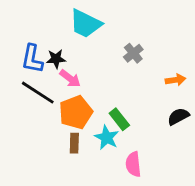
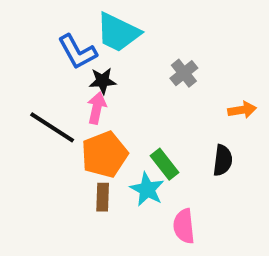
blue L-shape: (32, 59) -> (77, 52), moved, turned -40
black star: (56, 59) -> (103, 81), moved
pink arrow: (70, 78) -> (97, 108), turned -115
black semicircle: (178, 116) -> (223, 160), moved, turned 125

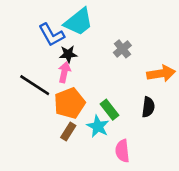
cyan trapezoid: (118, 32) -> (79, 22), turned -64
orange arrow: (242, 110) -> (161, 73), size x1.5
brown rectangle: (103, 197) -> (68, 132), turned 30

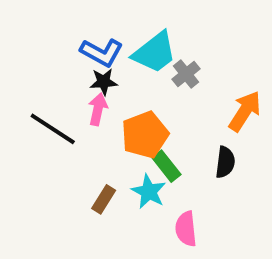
cyan trapezoid: (79, 22) -> (155, 52), moved
blue L-shape: (51, 35) -> (102, 52), moved, turned -32
orange arrow: (161, 73) -> (245, 111), turned -48
orange pentagon: (69, 103) -> (145, 135), moved

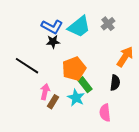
gray cross: (186, 74) -> (108, 24), moved
pink arrow: (98, 109) -> (45, 92), moved
pink semicircle: (186, 229) -> (105, 113), moved

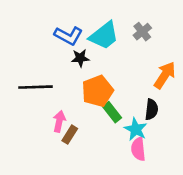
black star: (53, 42) -> (80, 58), moved
black line: (27, 66) -> (35, 87), turned -35
cyan star: (76, 98) -> (136, 129), moved

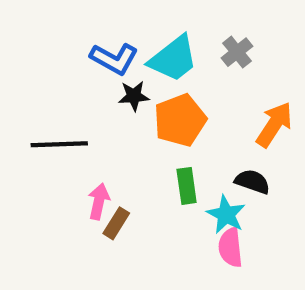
orange pentagon: (97, 91) -> (180, 120), moved
black semicircle: (152, 109) -> (252, 182), turned -78
green rectangle: (112, 112) -> (187, 186), turned 30

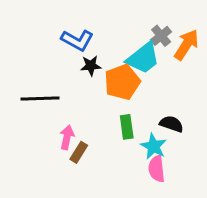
cyan trapezoid: (173, 59) -> (143, 58), moved
orange arrow: (274, 125) -> (186, 45), moved

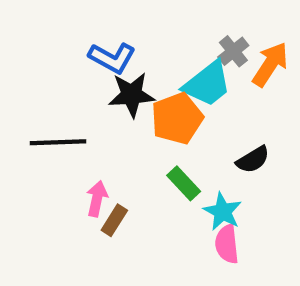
black star: (91, 66) -> (132, 95), size x1.5
black semicircle: (171, 124) -> (253, 160), moved, turned 130
green rectangle: (127, 127) -> (184, 183), turned -35

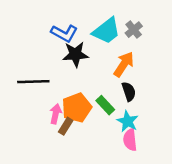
orange arrow: (270, 64) -> (124, 64), moved
cyan trapezoid: (207, 84) -> (106, 31), moved
orange pentagon: (177, 118) -> (77, 108), moved
black semicircle: (253, 160) -> (129, 92), moved, turned -78

